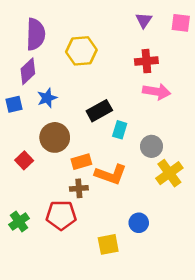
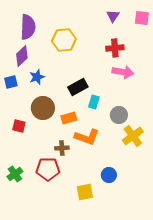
red square: (24, 160) -> (19, 126), turned -32
orange rectangle: (81, 162) -> (69, 118), moved

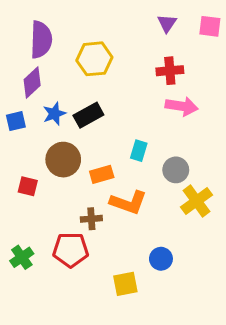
black rectangle: (78, 87) -> (88, 115), moved

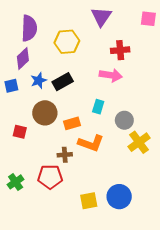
purple triangle: (167, 23) -> (101, 17), moved, size x1.5
pink arrow: (182, 106) -> (111, 75), moved
blue circle: (161, 259) -> (119, 197), moved, size x1.5

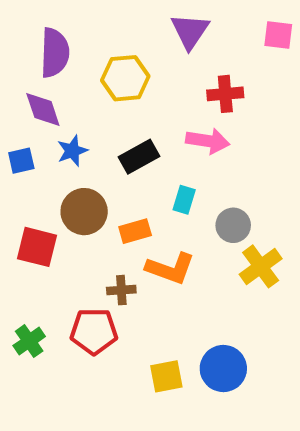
purple diamond: (23, 59) -> (43, 110), turned -65
black rectangle: (63, 82) -> (139, 157), moved
red square: (20, 132) -> (37, 247), size x1.5

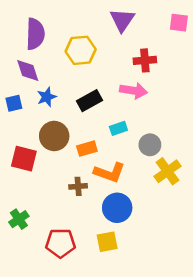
cyan rectangle: (184, 200) -> (118, 128), turned 54
red pentagon: (94, 331) -> (60, 243), moved
blue circle: (223, 368) -> (117, 208), moved

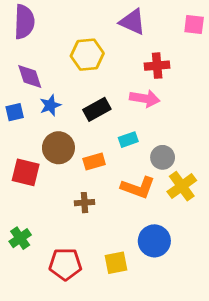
purple triangle: (122, 20) -> (132, 22), turned -40
purple semicircle: (35, 34) -> (24, 22), moved
orange L-shape: (110, 173) -> (138, 187), moved
blue circle: (117, 208) -> (154, 241), moved

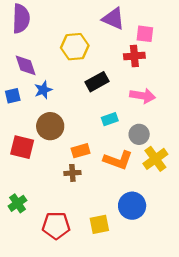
pink square: (194, 25) -> (145, 34), moved
pink arrow: (145, 98) -> (143, 96), moved
black rectangle: (97, 109) -> (97, 82), moved
orange rectangle: (94, 161) -> (81, 151), moved

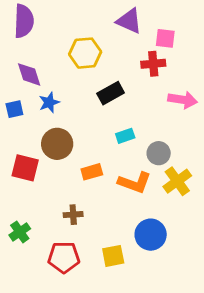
pink arrow: (143, 96) -> (183, 100), moved
brown cross: (72, 173) -> (73, 215), moved

